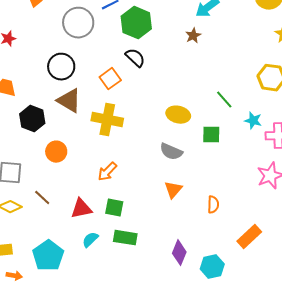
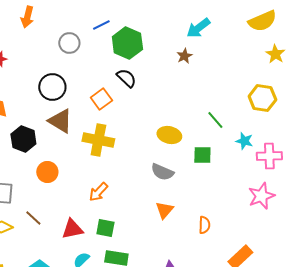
gray circle: (78, 23) -> (69, 43), size x0.7

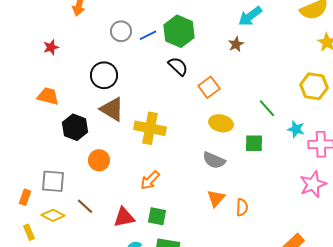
blue line: (101, 25) -> (148, 35), moved
orange square: (101, 99) -> (209, 87), moved
orange semicircle: (204, 225) -> (242, 207), moved

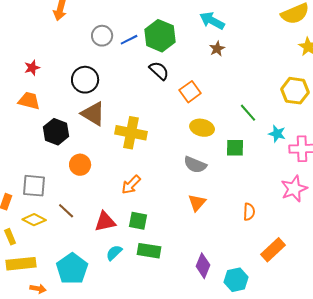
cyan arrow: (250, 16) -> (212, 21), moved, turned 65
red star: (51, 47) -> (32, 68), moved
orange semicircle: (242, 207) -> (249, 212), moved

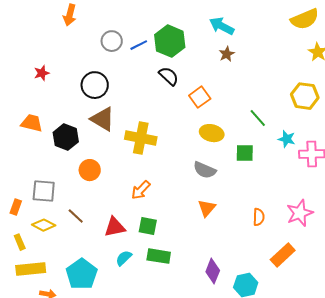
orange trapezoid: (29, 101) -> (32, 123), moved
pink star: (294, 189) -> (300, 213), moved

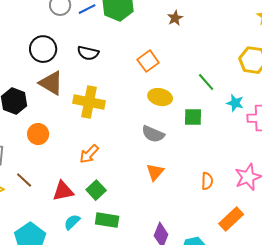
black semicircle: (169, 76) -> (88, 53), moved, turned 150
green square: (148, 226) -> (96, 190), turned 36

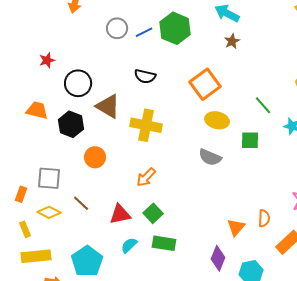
black circle: (43, 49) -> (78, 83), moved
orange square: (148, 61) -> (205, 84), size x1.4
orange triangle: (155, 172) -> (236, 227), moved
orange semicircle: (207, 181) -> (264, 218), moved

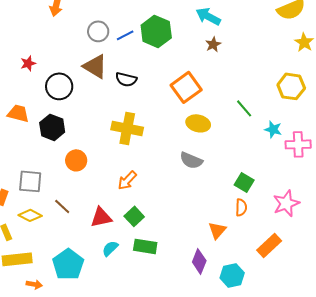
brown triangle: (108, 106) -> (95, 66), moved
green square: (250, 140) -> (244, 182), moved, turned 30
orange semicircle: (264, 218) -> (241, 207), moved

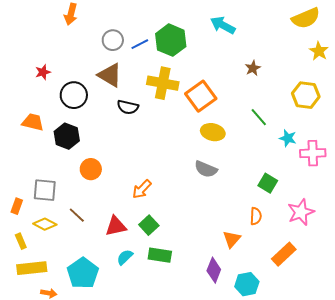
brown star: (213, 44) -> (253, 68), moved
black semicircle: (126, 79) -> (128, 107), moved
yellow cross: (127, 128) -> (163, 83), moved
green square: (244, 182) -> (268, 183), moved

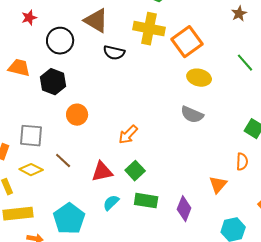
purple diamond: (214, 270) -> (184, 209), moved

